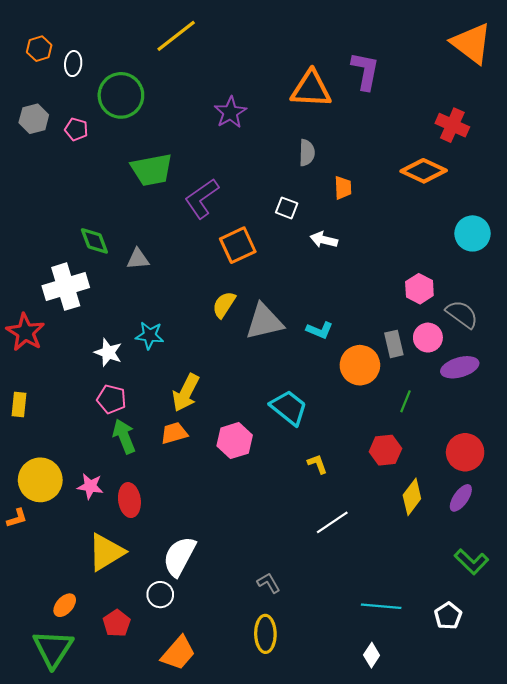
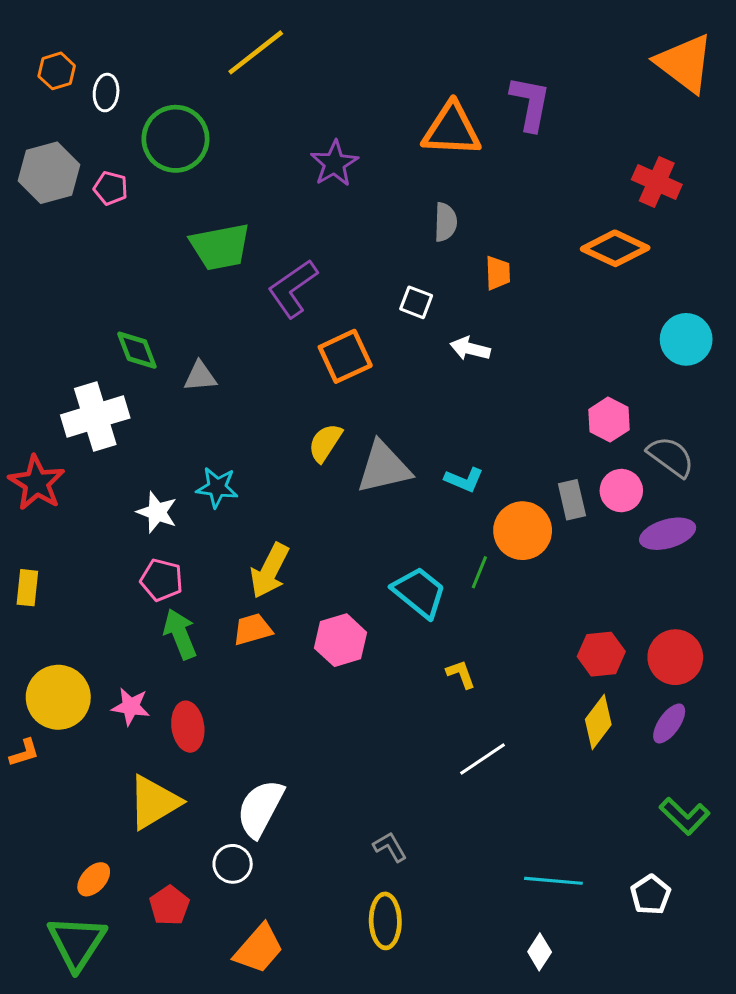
gray hexagon: (34, 119) -> (49, 173), size x1.4
green line: (406, 401) -> (479, 572), moved
red hexagon: (385, 450) -> (601, 654), moved

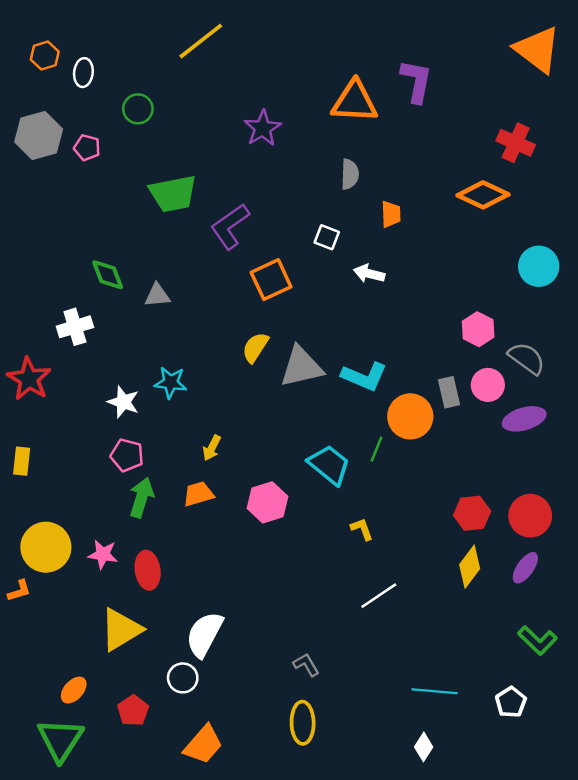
green circle: (175, 139) -> (138, 109), size x0.6
white cross: (95, 416) -> (75, 327), size x0.7
cyan L-shape: (464, 480) -> (364, 376), size x1.5
yellow arrow: (270, 571) -> (212, 448), size x0.6
green arrow: (180, 634) -> (142, 498), turned 39

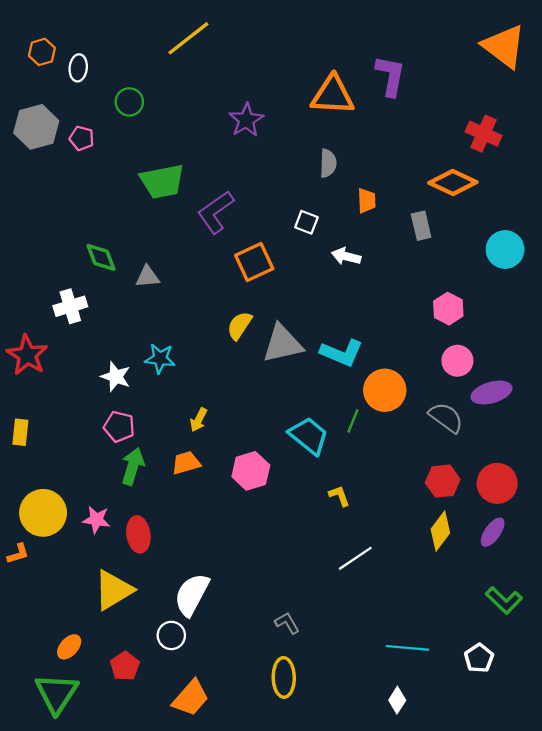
gray semicircle: (527, 358) -> (446, 418), moved
gray rectangle: (449, 392) -> (421, 226), moved

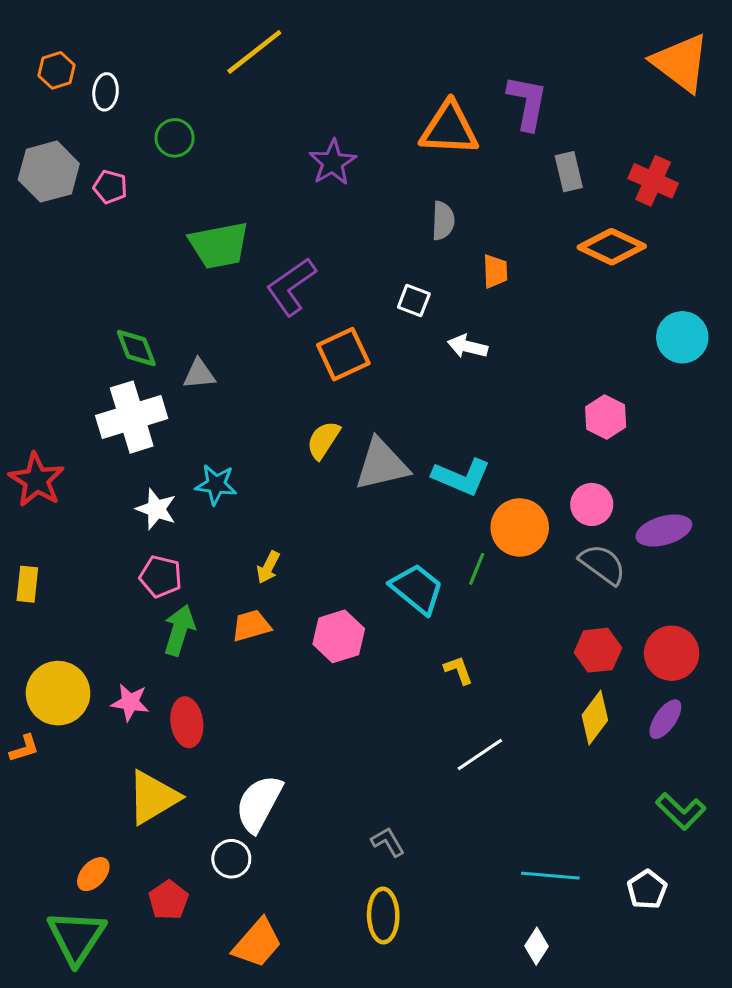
gray rectangle: (421, 226) -> (569, 172), moved
white cross: (70, 306) -> (132, 417), moved, size x1.5
pink circle: (457, 361) -> (592, 504), moved

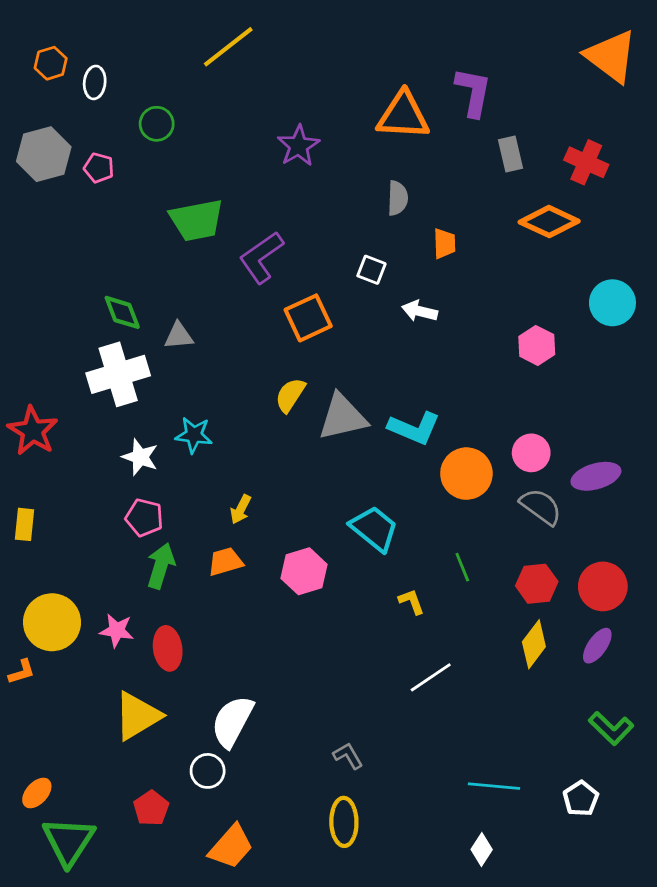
pink hexagon: (606, 417) -> (537, 345), moved
green line: (477, 569) -> (462, 567), moved, turned -44
orange ellipse: (93, 874) -> (37, 793), moved

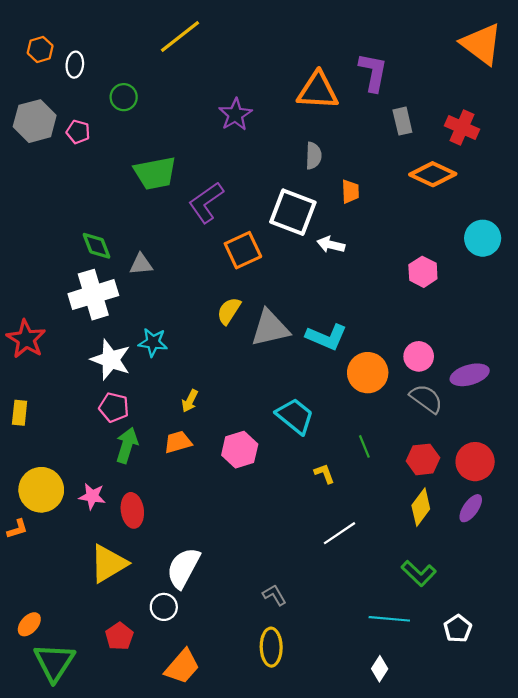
white square: (371, 270) -> (293, 212), size x2.0
white star: (140, 457) -> (111, 360), size x1.4
green L-shape: (611, 728) -> (419, 573), moved

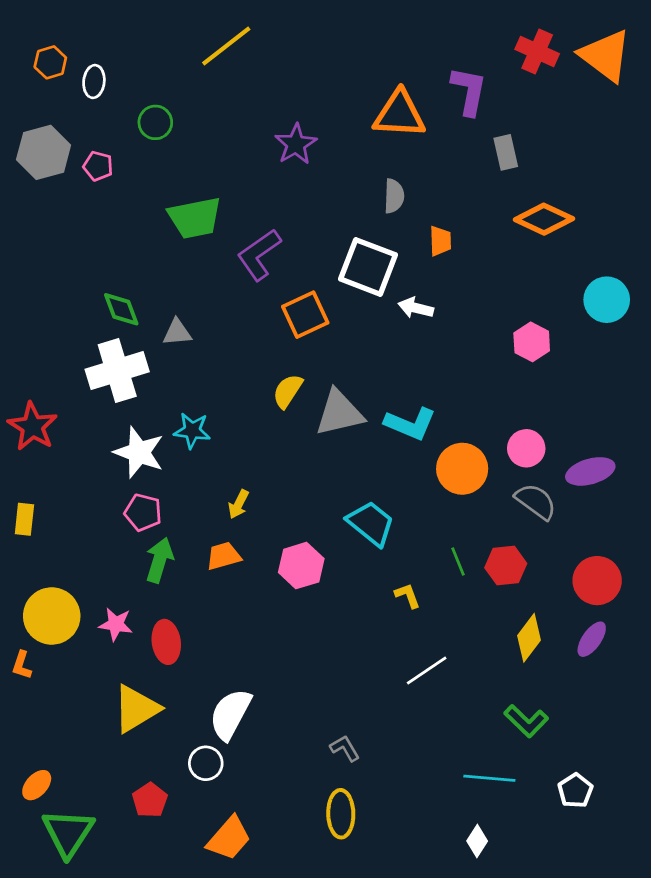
red cross: (462, 128) -> (537, 51), moved
red hexagon: (423, 459) -> (506, 566), moved
orange L-shape: (17, 529) -> (22, 665), turned 125

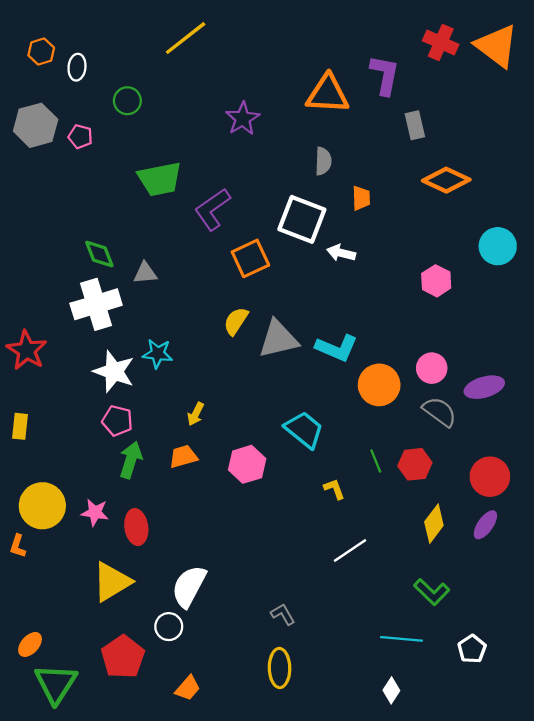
red pentagon: (150, 800) -> (123, 657), size x1.5
orange trapezoid: (229, 838) -> (188, 688), size x0.7

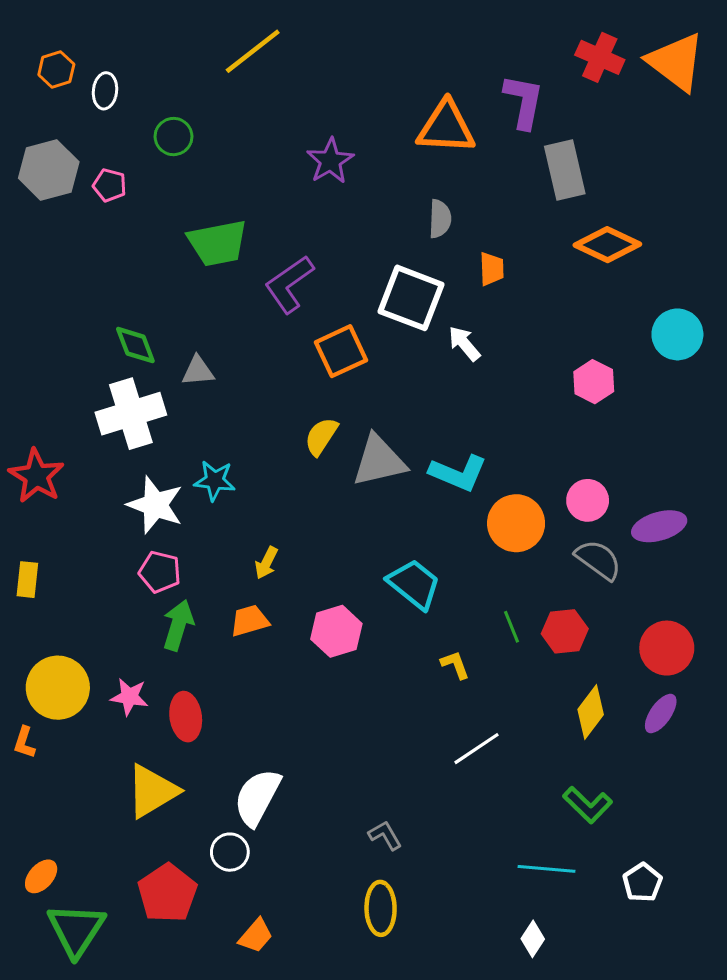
gray rectangle: (415, 125) -> (565, 170), size x1.5
white arrow: (341, 253) -> (464, 344), turned 36

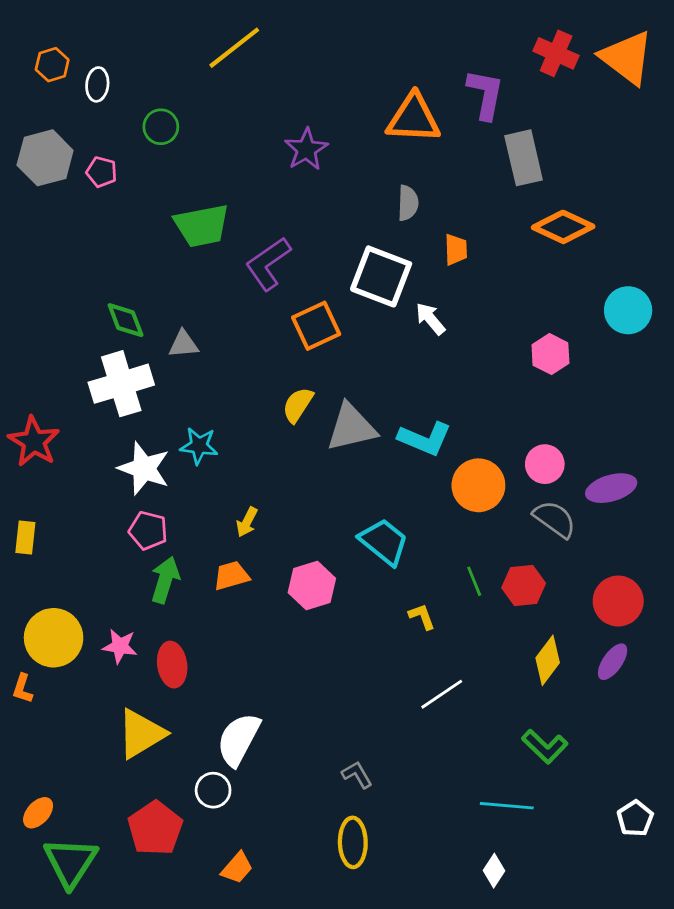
white pentagon: (642, 882) -> (635, 818), moved

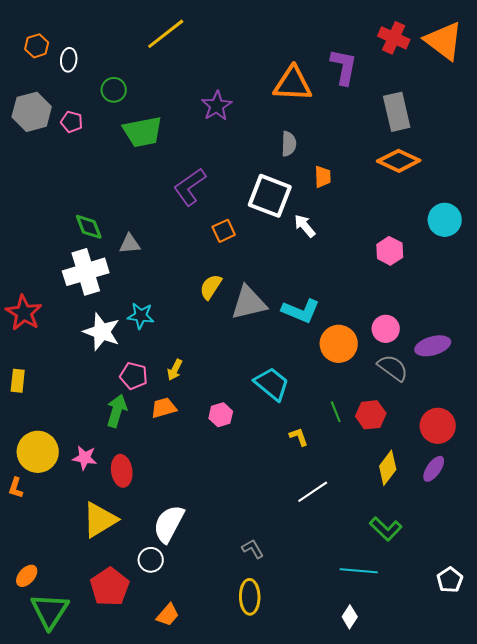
gray rectangle: (524, 158) -> (397, 112), moved
green trapezoid: (202, 226) -> (143, 132), moved
orange square: (316, 326) -> (224, 231), size x0.7
pink pentagon: (148, 530) -> (134, 376), moved
pink hexagon: (312, 586) -> (221, 415), size x0.7

